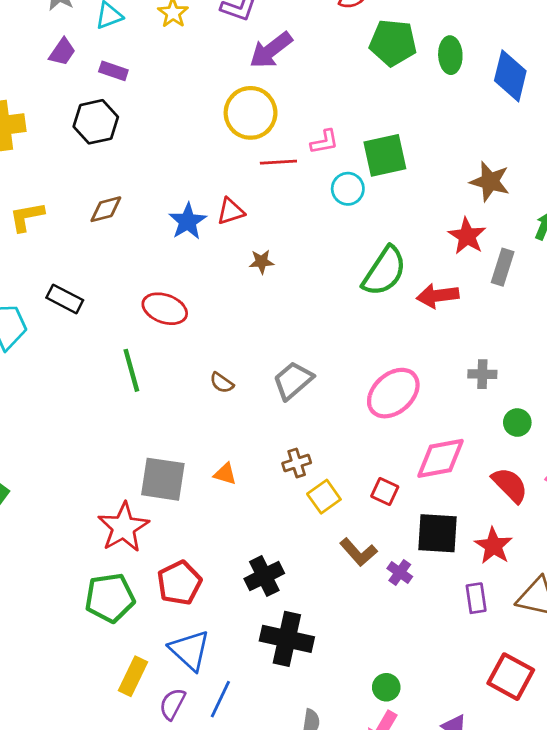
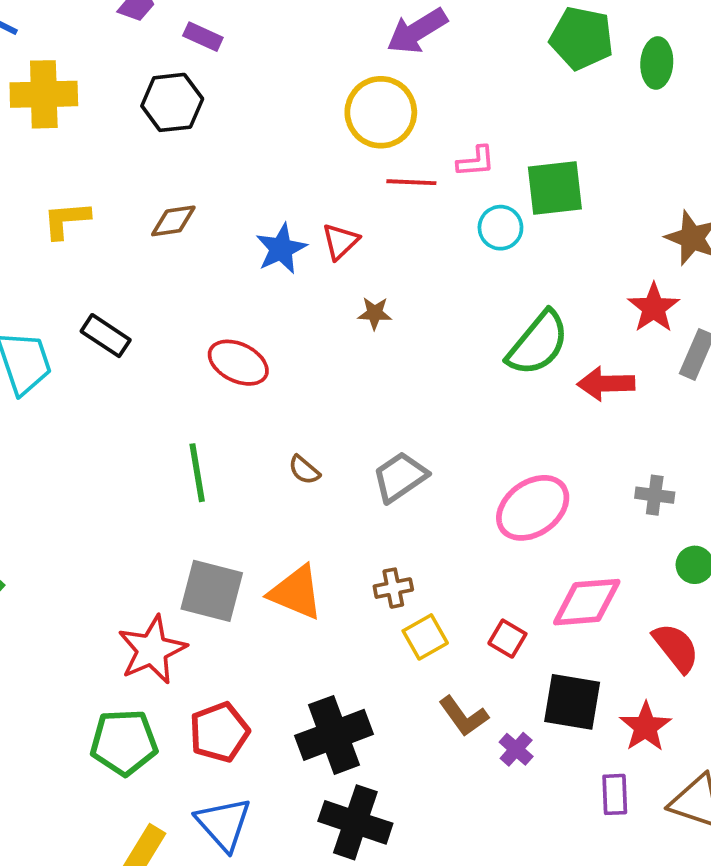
red triangle: (231, 211) -> (340, 241), turned -32
green line: (131, 370) -> (197, 473), moved
orange triangle: (225, 474) -> (296, 592), size x1.8
black cross: (264, 576) -> (334, 735), size x1.4

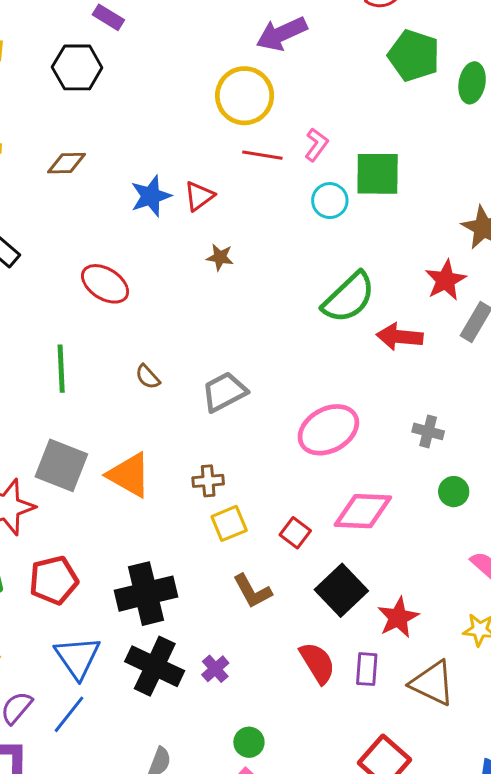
pink L-shape: (476, 161) -> (316, 145), turned -56
red semicircle: (676, 648) -> (317, 663), moved
black square: (572, 702) -> (341, 590), turned 30
purple cross: (516, 749) -> (215, 669), moved
blue triangle: (224, 824) -> (78, 657), moved

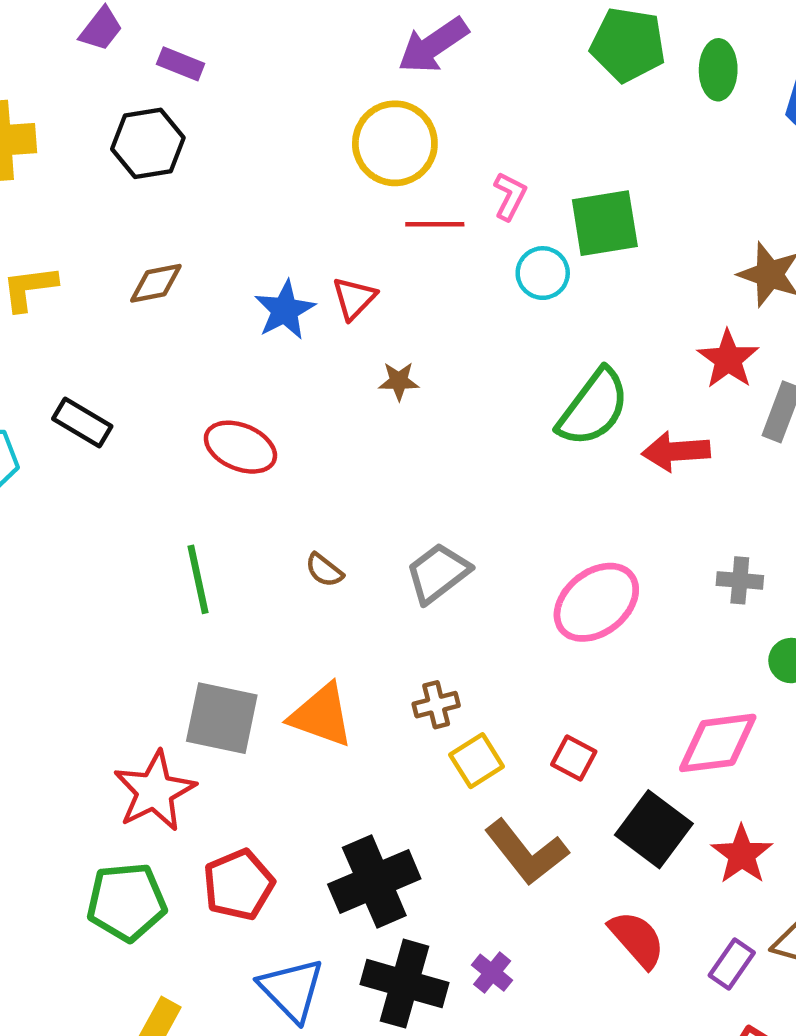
pink diamond: (363, 511) -> (718, 743), moved
brown L-shape: (252, 591) -> (526, 852), size x1.4
purple rectangle: (367, 669) -> (732, 964), moved, turned 40

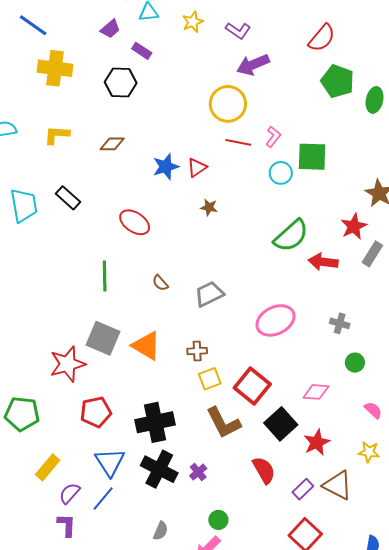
pink diamond: (718, 743) -> (316, 392), size x0.7
red square: (574, 758) -> (252, 386), size x1.8
green pentagon: (127, 902) -> (22, 414), moved

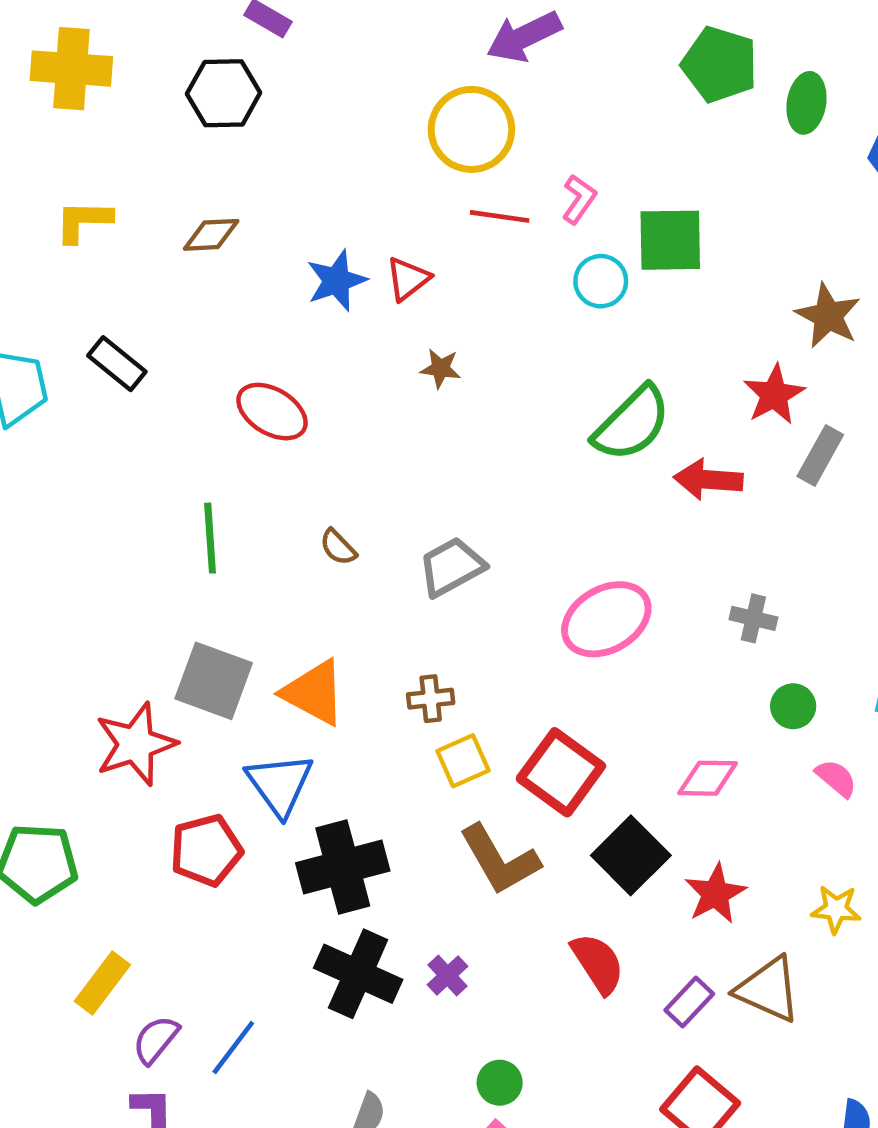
pink semicircle: (373, 410) -> (836, 778), moved
blue triangle: (110, 462) -> (280, 784), moved

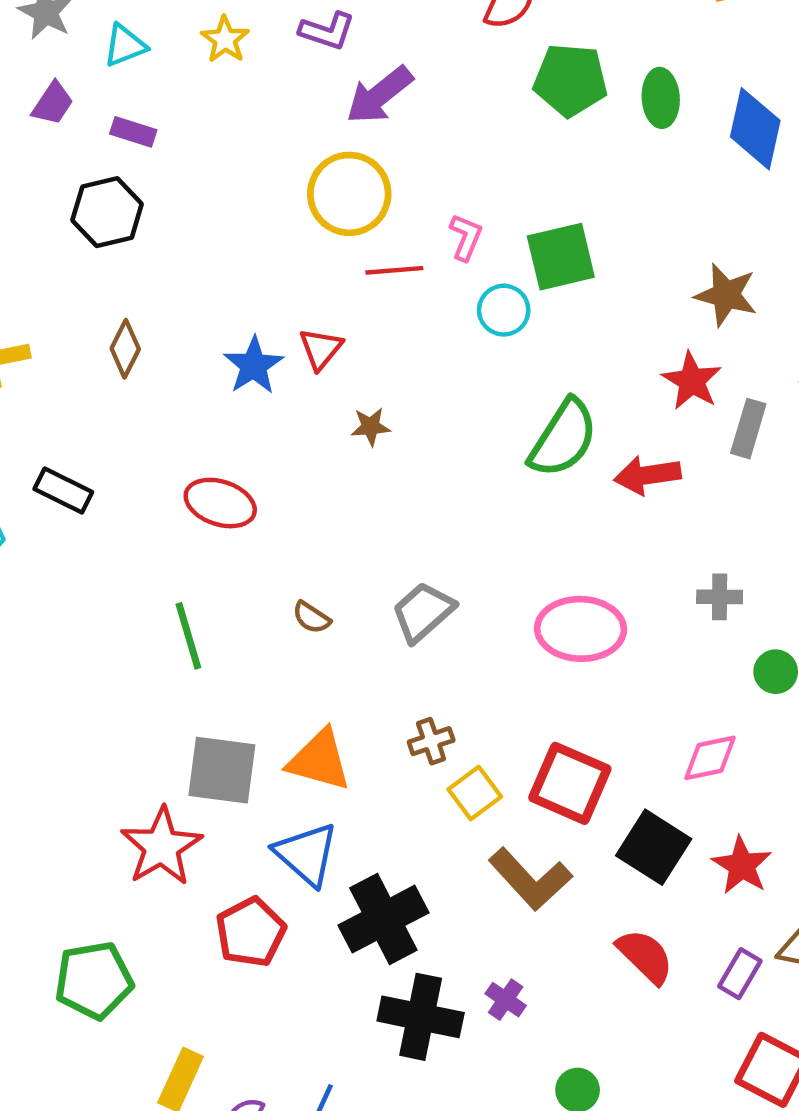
brown diamond: (211, 235) -> (125, 349), turned -48
pink ellipse: (606, 619) -> (581, 629), turned 44

